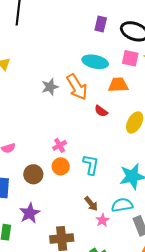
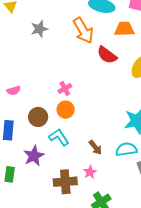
gray star: (50, 87) -> (39, 29), moved
red semicircle: (101, 111) -> (107, 55), size x1.5
cyan L-shape: (91, 165) -> (59, 137), moved, turned -45
pink star: (102, 220) -> (90, 172), moved

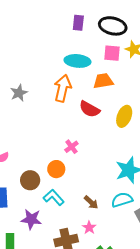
orange arrow: (83, 31) -> (63, 88), turned -128
pink cross: (65, 89) -> (71, 147), moved
purple star: (34, 156) -> (31, 219), turned -30

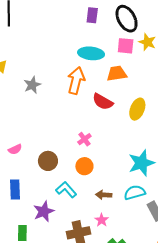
black ellipse: (113, 26) -> (127, 19), turned 48
orange circle: (56, 169) -> (84, 166), moved
brown circle: (30, 180) -> (48, 161), moved
brown arrow: (91, 202) -> (104, 195), turned 140
purple star: (31, 219) -> (44, 211), turned -30

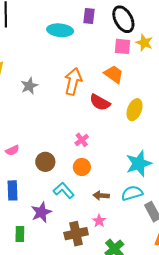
cyan ellipse: (91, 53) -> (60, 30), moved
orange trapezoid: (117, 74) -> (114, 74), turned 45

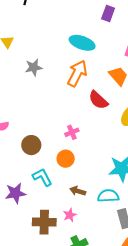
cyan ellipse: (60, 30) -> (82, 43), moved

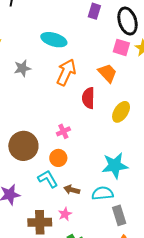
cyan ellipse: (82, 43) -> (54, 40), moved
red semicircle: (98, 100) -> (88, 98), turned 50
brown circle: (31, 145) -> (23, 146), size x1.5
cyan L-shape: (42, 177) -> (48, 179), moved

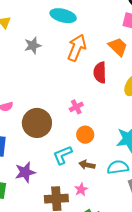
orange circle: (58, 158) -> (85, 135), moved
cyan L-shape: (48, 179) -> (63, 155), turned -80

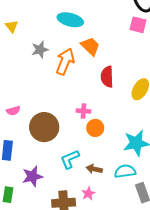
orange trapezoid: (118, 47) -> (90, 46), moved
orange arrow: (77, 48) -> (65, 61), moved
pink cross: (76, 107) -> (83, 111), turned 32
orange circle: (85, 135) -> (95, 128), moved

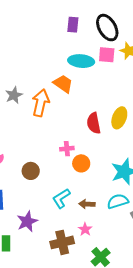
cyan ellipse: (70, 20) -> (81, 61), moved
red semicircle: (107, 77) -> (94, 123), moved
brown circle: (44, 127) -> (31, 171), size x0.6

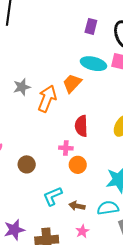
orange trapezoid: (63, 84) -> (72, 83), turned -90
red semicircle: (94, 123) -> (81, 126), moved
purple star: (27, 221) -> (14, 230), moved
pink star: (85, 229) -> (82, 231), moved

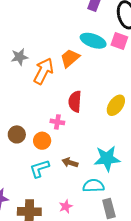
orange circle: (78, 165) -> (42, 141), moved
brown arrow: (77, 206) -> (70, 163), moved

